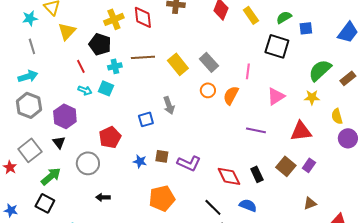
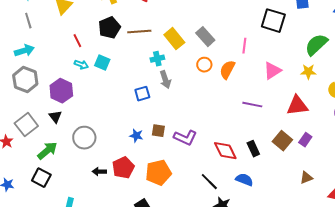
black pentagon: (100, 44) -> (109, 28), moved, turned 30
cyan cross: (115, 66) -> (157, 59), moved
red pentagon: (110, 137) -> (123, 168), moved

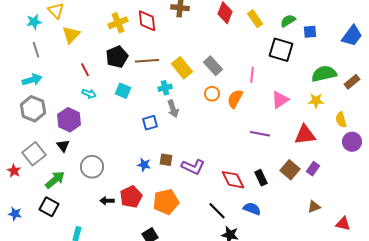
green semicircle: (316, 45) -> (324, 74), turned 30
cyan square: (102, 63) -> (123, 91), moved

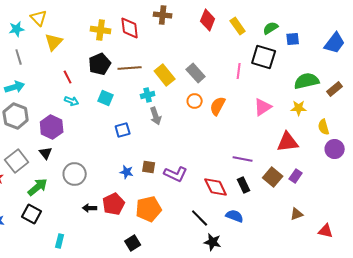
yellow cross: (118, 23) -> (101, 30), turned 30
pink line: (252, 75) -> (239, 71), moved
blue square: (150, 123) -> (123, 130), moved
purple line: (260, 134) -> (243, 159), moved

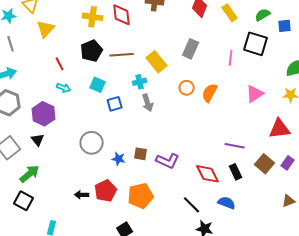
gray rectangle: (196, 73) -> (191, 49), moved, turned 66
blue square: (123, 130) -> (115, 104), moved
gray circle: (75, 174) -> (92, 143), moved

